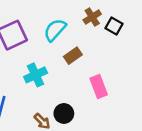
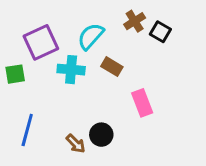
brown rectangle: (73, 56) -> (112, 67), turned 66
cyan cross: (36, 75) -> (71, 70), moved, turned 30

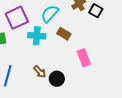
brown arrow: (76, 144) -> (40, 72), moved

